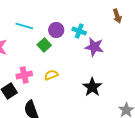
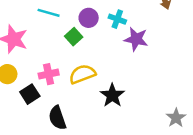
yellow semicircle: (51, 75) -> (82, 74), size x1.5
black star: (92, 87) -> (112, 95), moved

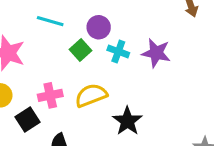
cyan cross: (117, 19) -> (118, 51), moved

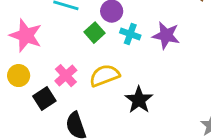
pink cross: (50, 95) -> (66, 76), turned -30

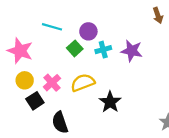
cyan cross: (130, 34) -> (103, 50), turned -35
yellow circle: (19, 76) -> (25, 80), moved

